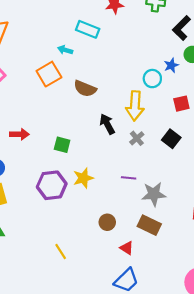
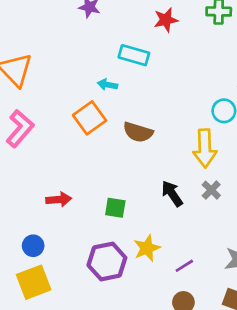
black arrow: (107, 124) -> (172, 194), moved
purple line: (129, 178) -> (184, 266), moved, turned -32

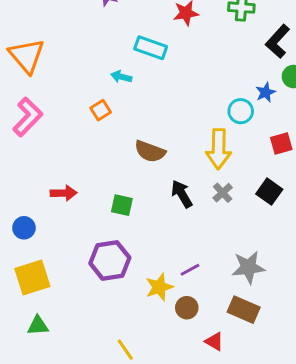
orange square: (90, 118) -> (101, 110), size x0.6
brown semicircle: (138, 132) -> (150, 151), moved
blue circle: (33, 246) -> (24, 228), moved
yellow star: (147, 248) -> (159, 287), moved

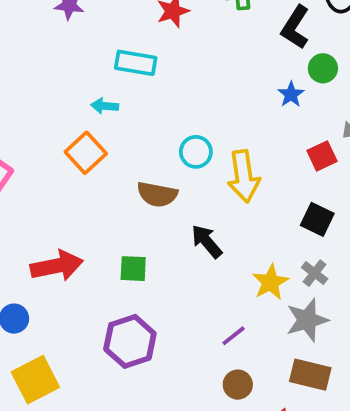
orange square: (101, 110) -> (86, 153), size x1.5
cyan circle: (241, 111) -> (196, 152), moved
red arrow: (64, 193) -> (57, 266), size x1.5
gray cross: (223, 193) -> (315, 273), moved
yellow star: (159, 287) -> (270, 282), moved

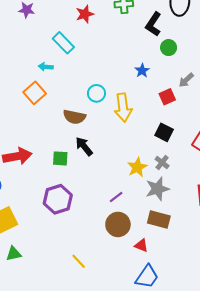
cyan rectangle: (136, 63) -> (63, 43), turned 35
blue star: (291, 94) -> (142, 71), moved
black arrow: (207, 241) -> (84, 146), moved
brown circle: (238, 385) -> (118, 224), size x1.5

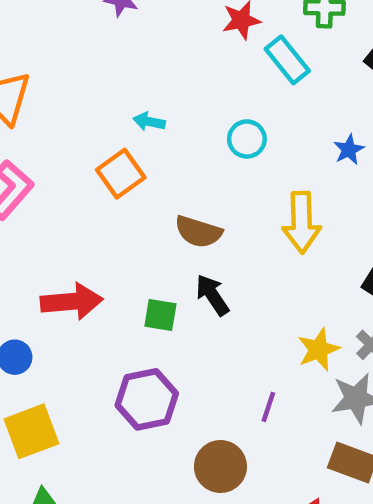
cyan rectangle: (63, 43) -> (287, 60), moved
cyan circle: (96, 93) -> (247, 139), moved
purple line: (116, 197) -> (268, 407), turned -40
brown circle: (118, 224) -> (220, 467), moved

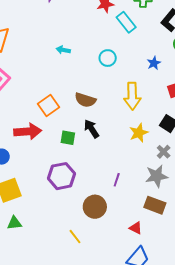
orange square: (121, 174) -> (49, 106), moved
yellow star: (319, 349) -> (139, 133), moved

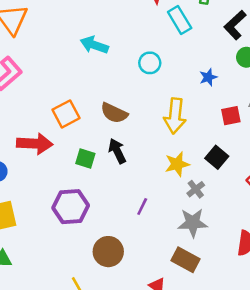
cyan arrow: (63, 50) -> (94, 45), size x1.5
gray cross: (164, 152) -> (196, 189), moved
purple line: (117, 180) -> (142, 206), moved

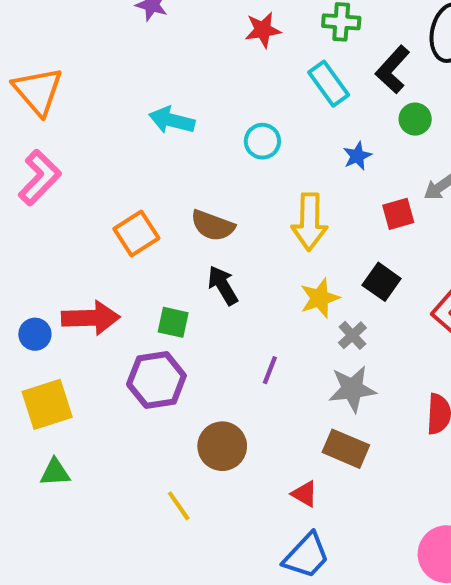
cyan rectangle: (180, 20) -> (329, 84), moved
red arrow: (35, 144) -> (91, 318), moved
green square: (85, 159) -> (173, 322), moved

